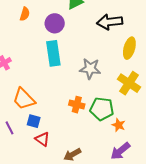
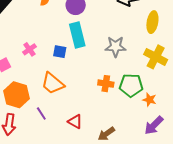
blue square: (34, 121) -> (60, 52), moved

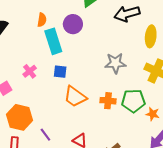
cyan rectangle: (77, 35) -> (53, 41), moved
orange trapezoid: (53, 83) -> (75, 97), moved

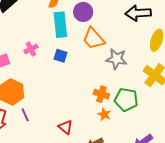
orange trapezoid: (75, 97) -> (94, 39), moved
orange star: (153, 114) -> (104, 114), moved
purple line: (45, 135) -> (25, 115), moved

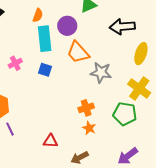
orange cross: (101, 94) -> (86, 108), turned -35
green pentagon: (126, 100) -> (125, 114), moved
red triangle: (65, 127) -> (50, 141), turned -35

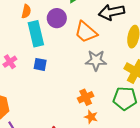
orange trapezoid: (78, 52) -> (86, 32), moved

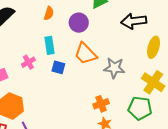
orange trapezoid: (86, 32) -> (85, 54), moved
cyan rectangle: (36, 34) -> (50, 45), moved, size x0.7

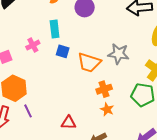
orange trapezoid: (85, 54) -> (89, 63), moved, turned -30

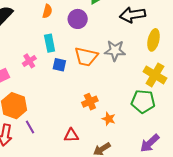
gray star: (119, 54) -> (115, 51), moved
orange trapezoid: (89, 63) -> (86, 57), moved
orange cross: (104, 89) -> (90, 102), moved

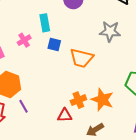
orange trapezoid: (86, 57) -> (82, 58), moved
orange cross: (90, 102) -> (78, 100), moved
orange star: (109, 119) -> (102, 100), size x1.6

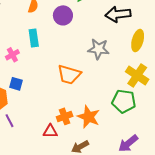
blue square: (54, 45) -> (16, 84), moved

